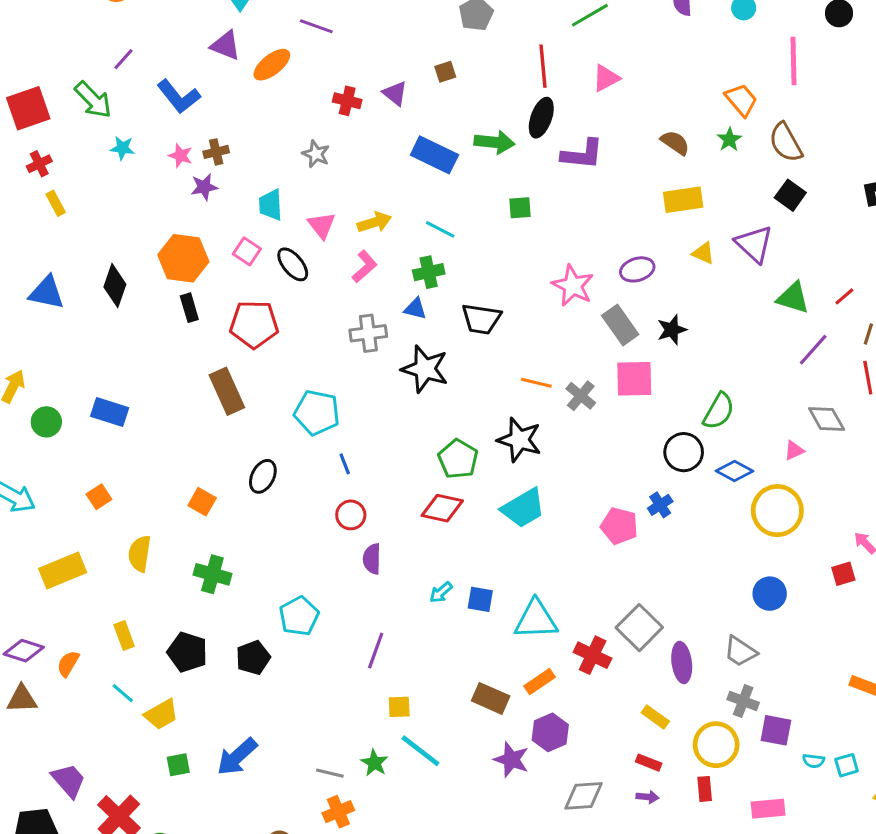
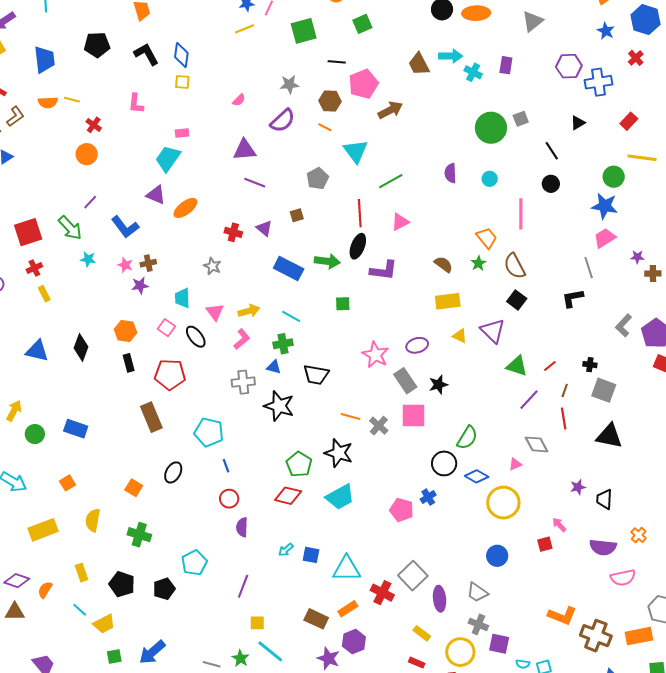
purple line: (316, 26) -> (255, 183), moved
orange hexagon: (183, 258) -> (126, 331), size x0.7

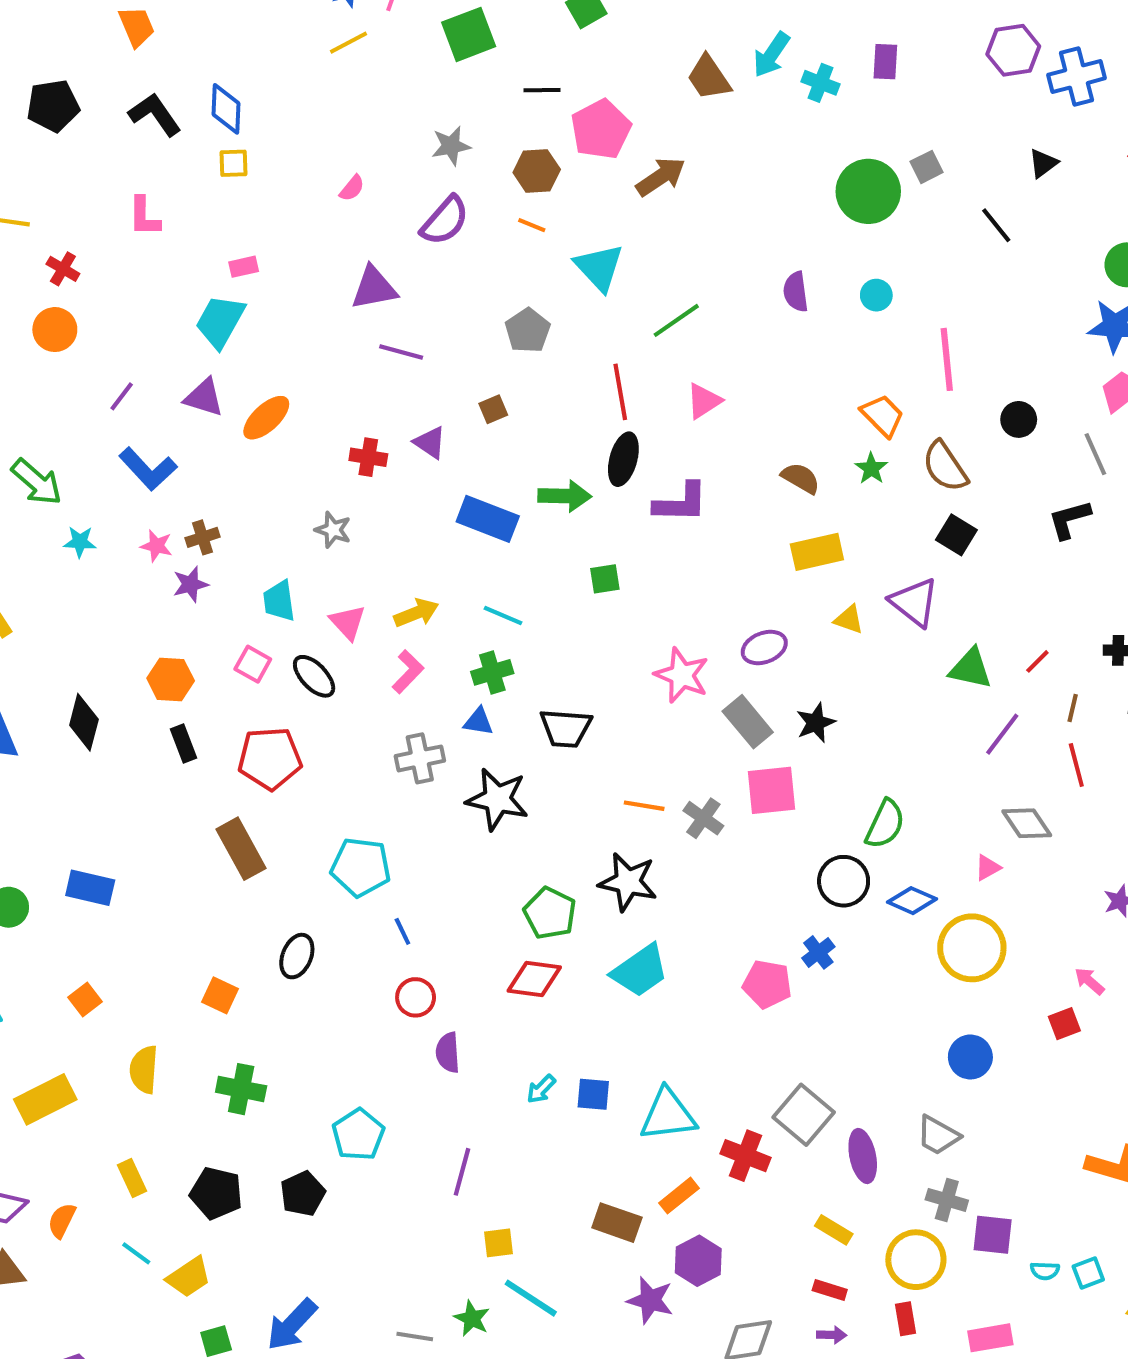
cyan arrow: (451, 56) -> (771, 55), turned 130
black circle: (551, 184) -> (1019, 419), moved
purple line: (90, 202) -> (122, 396), moved

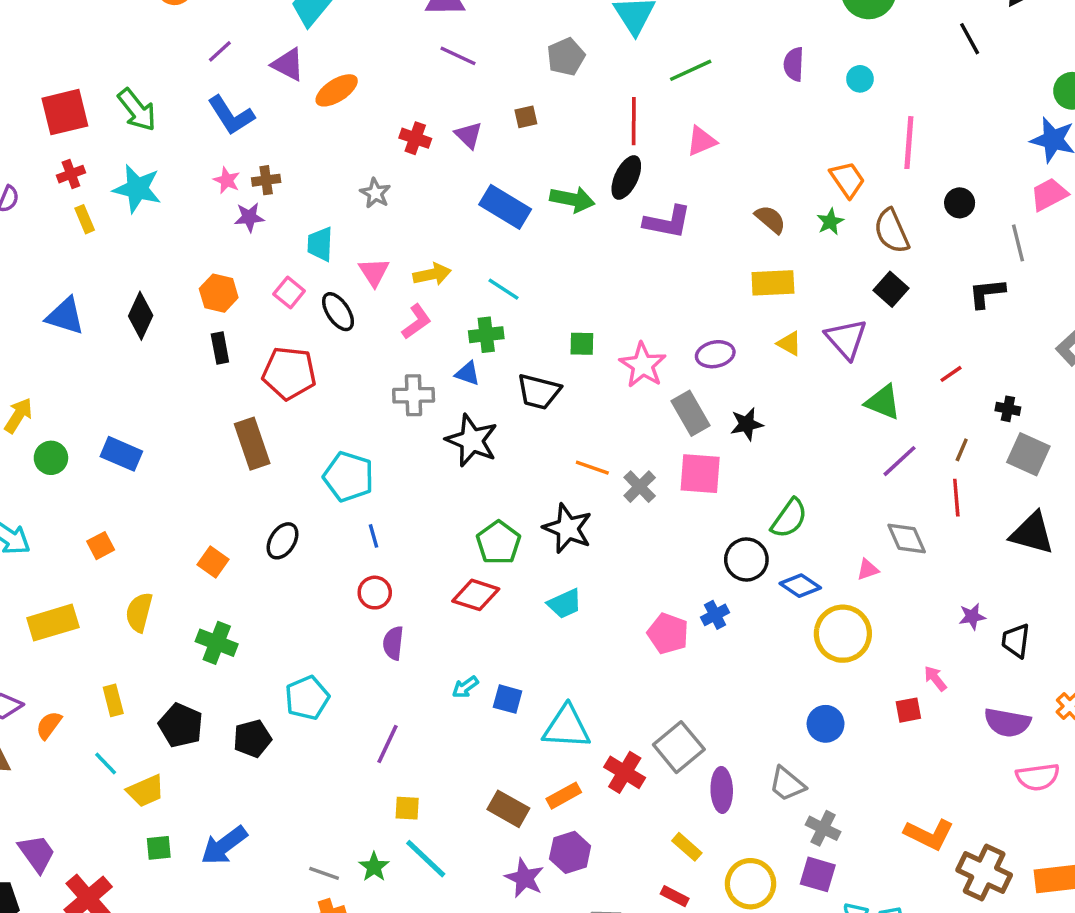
cyan star: (80, 542) -> (137, 189), moved, size x1.8
green square: (605, 579) -> (582, 344), moved
red line: (1037, 661) -> (951, 374), moved
cyan trapezoid: (640, 971) -> (565, 604), size x0.7
gray cross: (947, 1200) -> (823, 828), moved

